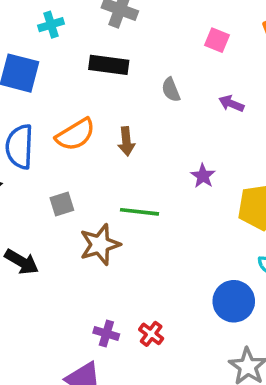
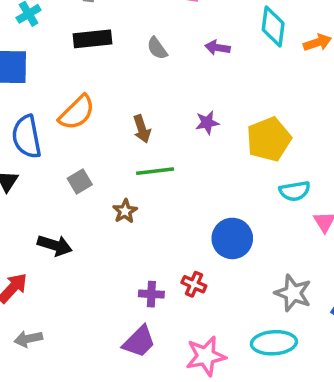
brown arrow: (126, 141) -> (142, 129), moved
purple star: (203, 176) -> (207, 123), turned -30
brown star: (100, 245) -> (125, 211), size x0.6
blue circle: (234, 301) -> (232, 238), moved

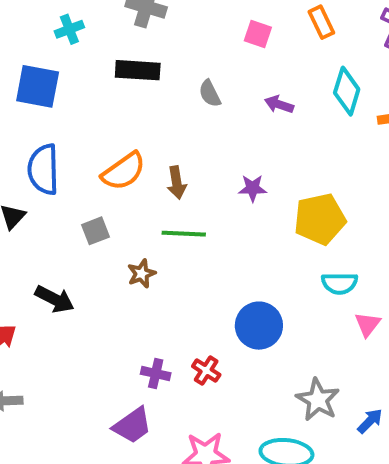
orange semicircle: (77, 113) -> (124, 171), moved

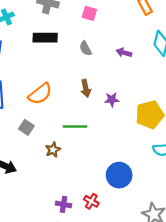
pink square: (258, 34) -> (89, 13), moved
brown arrow: (177, 183) -> (86, 88), moved
gray square: (96, 231) -> (26, 127), turned -32

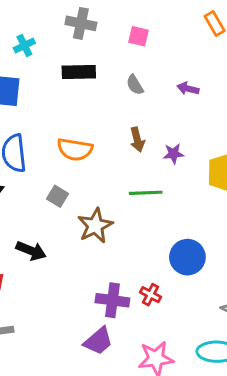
orange semicircle: (40, 94) -> (75, 149), turned 50
green line: (75, 126) -> (146, 193), moved
brown star: (53, 150) -> (95, 226), size x1.6
purple cross: (63, 204) -> (112, 300), size x1.5

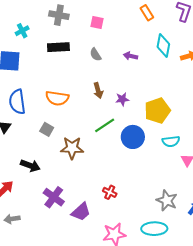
green line: (146, 193) -> (105, 125), turned -30
brown star: (95, 226) -> (72, 148), turned 30
blue circle: (187, 257) -> (133, 137), moved
purple cross: (112, 300) -> (54, 197), moved, turned 30
purple trapezoid: (98, 341) -> (81, 212), moved

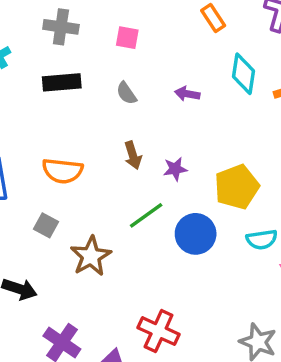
brown star: (72, 148) -> (91, 256), turned -30
red cross: (110, 192) -> (159, 331), size x1.6

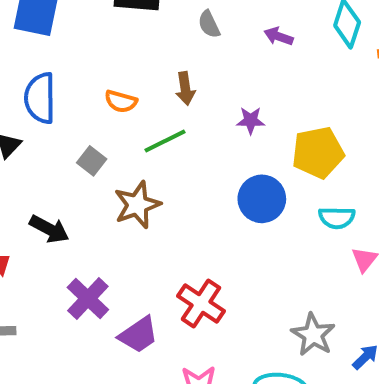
brown arrow: (133, 155) -> (185, 88), moved
orange semicircle: (63, 171) -> (121, 101), size x0.7
green line: (146, 215) -> (165, 141), moved

